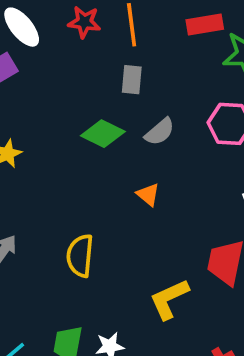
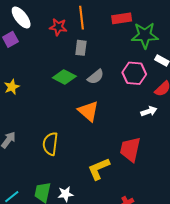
red star: (84, 22) -> (58, 27), moved
orange triangle: (148, 195) -> (88, 111), size x1.6

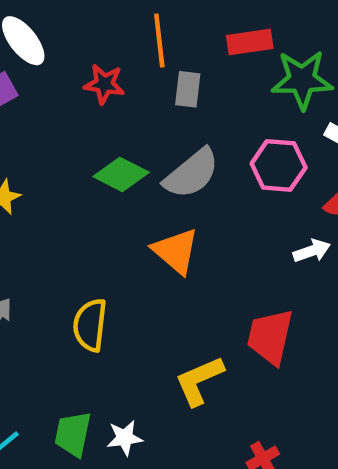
red star: (58, 27) -> (104, 84), moved
gray rectangle: (81, 48) -> (188, 89), moved
gray semicircle: (96, 77) -> (191, 173), size x1.5

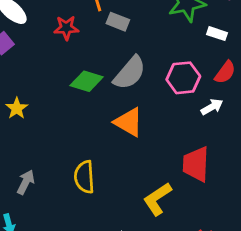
gray rectangle: (188, 89) -> (118, 22), turned -65
pink hexagon: (279, 165) -> (183, 78), moved

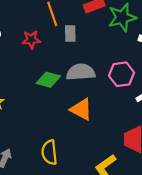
gray rectangle: (118, 22) -> (70, 33), turned 70
gray semicircle: (130, 73) -> (81, 72), turned -132

